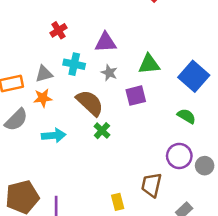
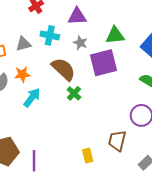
purple square: (136, 96) -> (103, 63), size x1.5
orange star: (43, 98) -> (22, 74), moved
cyan arrow: (54, 135) -> (32, 98), turned -48

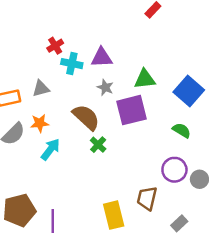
cyan cross: (50, 35) -> (72, 64), moved
yellow rectangle: (88, 155) -> (114, 215), size x1.6

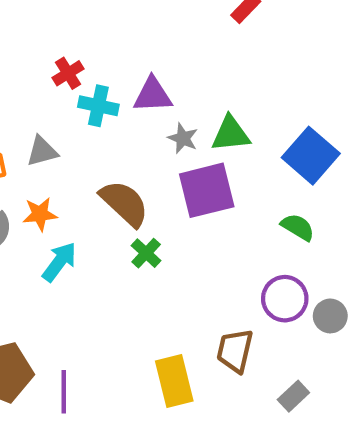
gray star: (105, 87) -> (183, 138), moved

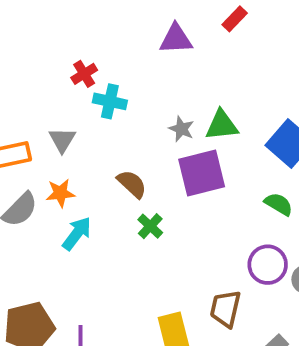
purple triangle: (153, 95) -> (176, 39), moved
gray triangle: (42, 151) -> (62, 140), turned -44
brown semicircle: (124, 203) -> (132, 184), size x0.7

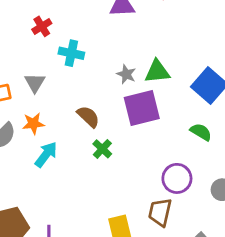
red cross: (84, 74) -> (42, 26), moved
purple circle: (268, 265) -> (177, 178), moved

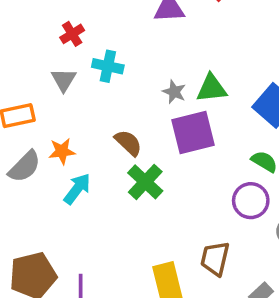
gray triangle: (35, 83) -> (64, 80), moved
green cross: (102, 149) -> (145, 182), size x1.5
purple circle: (177, 178) -> (251, 201), moved

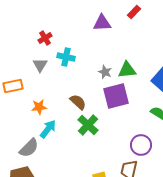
gray semicircle: (24, 167) -> (29, 148), moved
purple circle: (251, 201) -> (141, 145), moved

